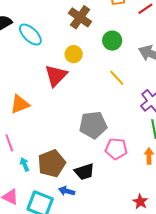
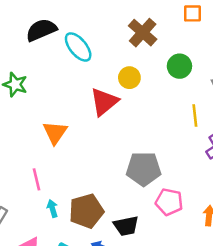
yellow line: (117, 78) -> (195, 116), moved, turned 30
orange triangle: (20, 104) -> (55, 133), turned -40

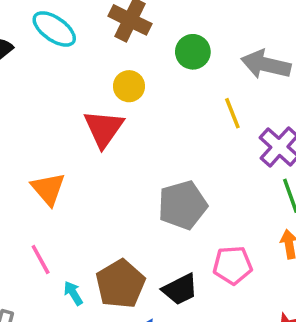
cyan ellipse: (78, 47) -> (54, 29), moved
pink pentagon: (169, 202) -> (233, 265), moved

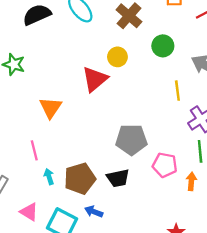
pink pentagon: (233, 265) -> (165, 165), moved
black trapezoid: (180, 289) -> (118, 178), moved

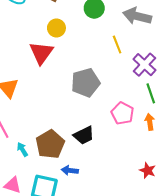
gray pentagon: (131, 140) -> (85, 83), moved
pink pentagon: (165, 165) -> (122, 113), turned 30

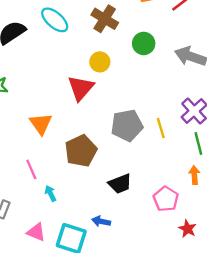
yellow line: (117, 45) -> (161, 128), moved
pink pentagon: (122, 113) -> (166, 199), moved
brown pentagon: (50, 144) -> (81, 151), moved

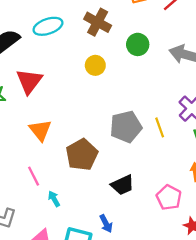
cyan ellipse: (55, 20) -> (48, 26), turned -56
red triangle: (81, 88) -> (29, 81), moved
blue arrow: (101, 221) -> (106, 224), turned -126

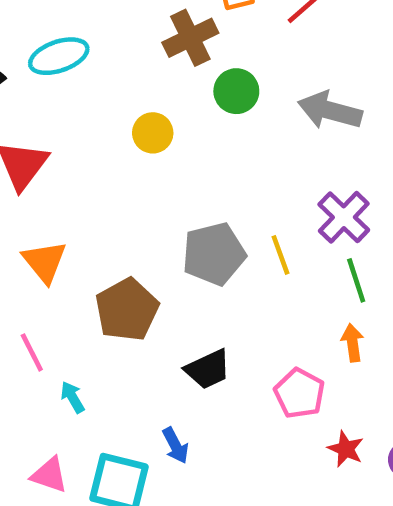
brown cross: (98, 22) -> (190, 38), moved, turned 36

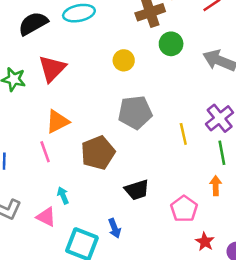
gray pentagon: (214, 254) -> (135, 112), moved
orange triangle: (45, 262) -> (57, 122), turned 35
pink line: (32, 352) -> (45, 152), moved
pink triangle: (49, 475) -> (46, 217), moved

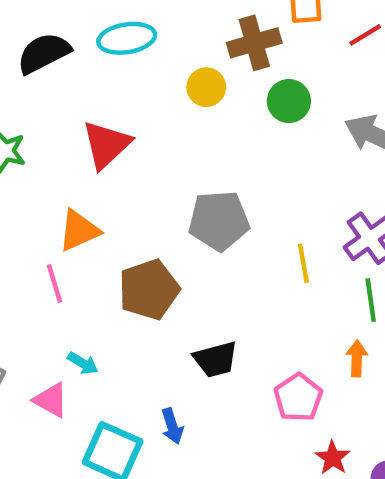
yellow circle: (124, 60) -> (206, 87), moved
red triangle: (52, 69) -> (106, 145), moved
cyan arrow: (63, 195) -> (83, 363), turned 140

